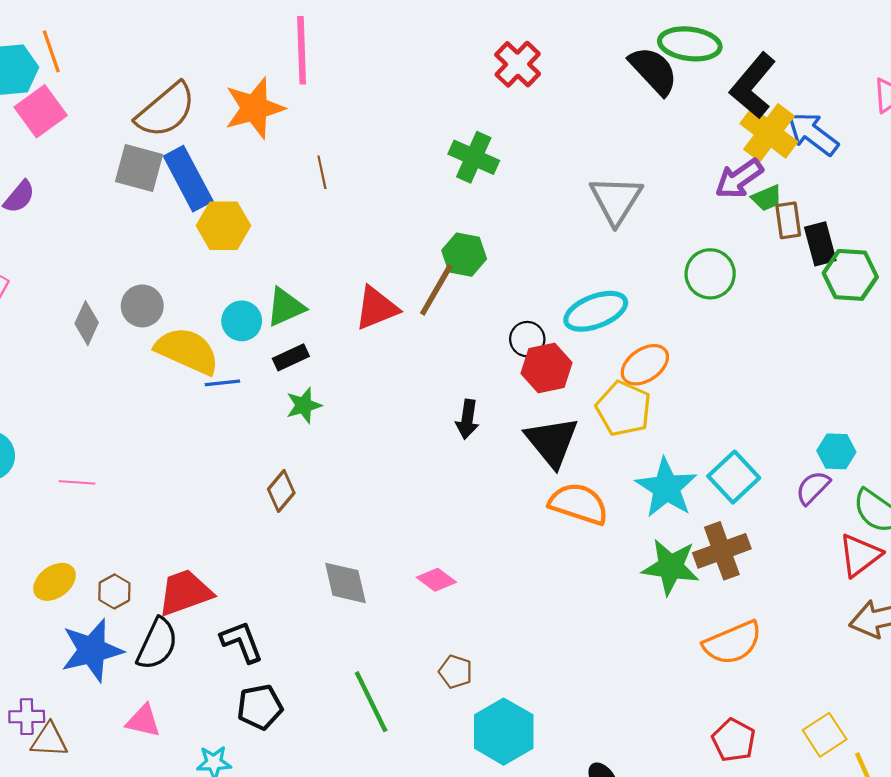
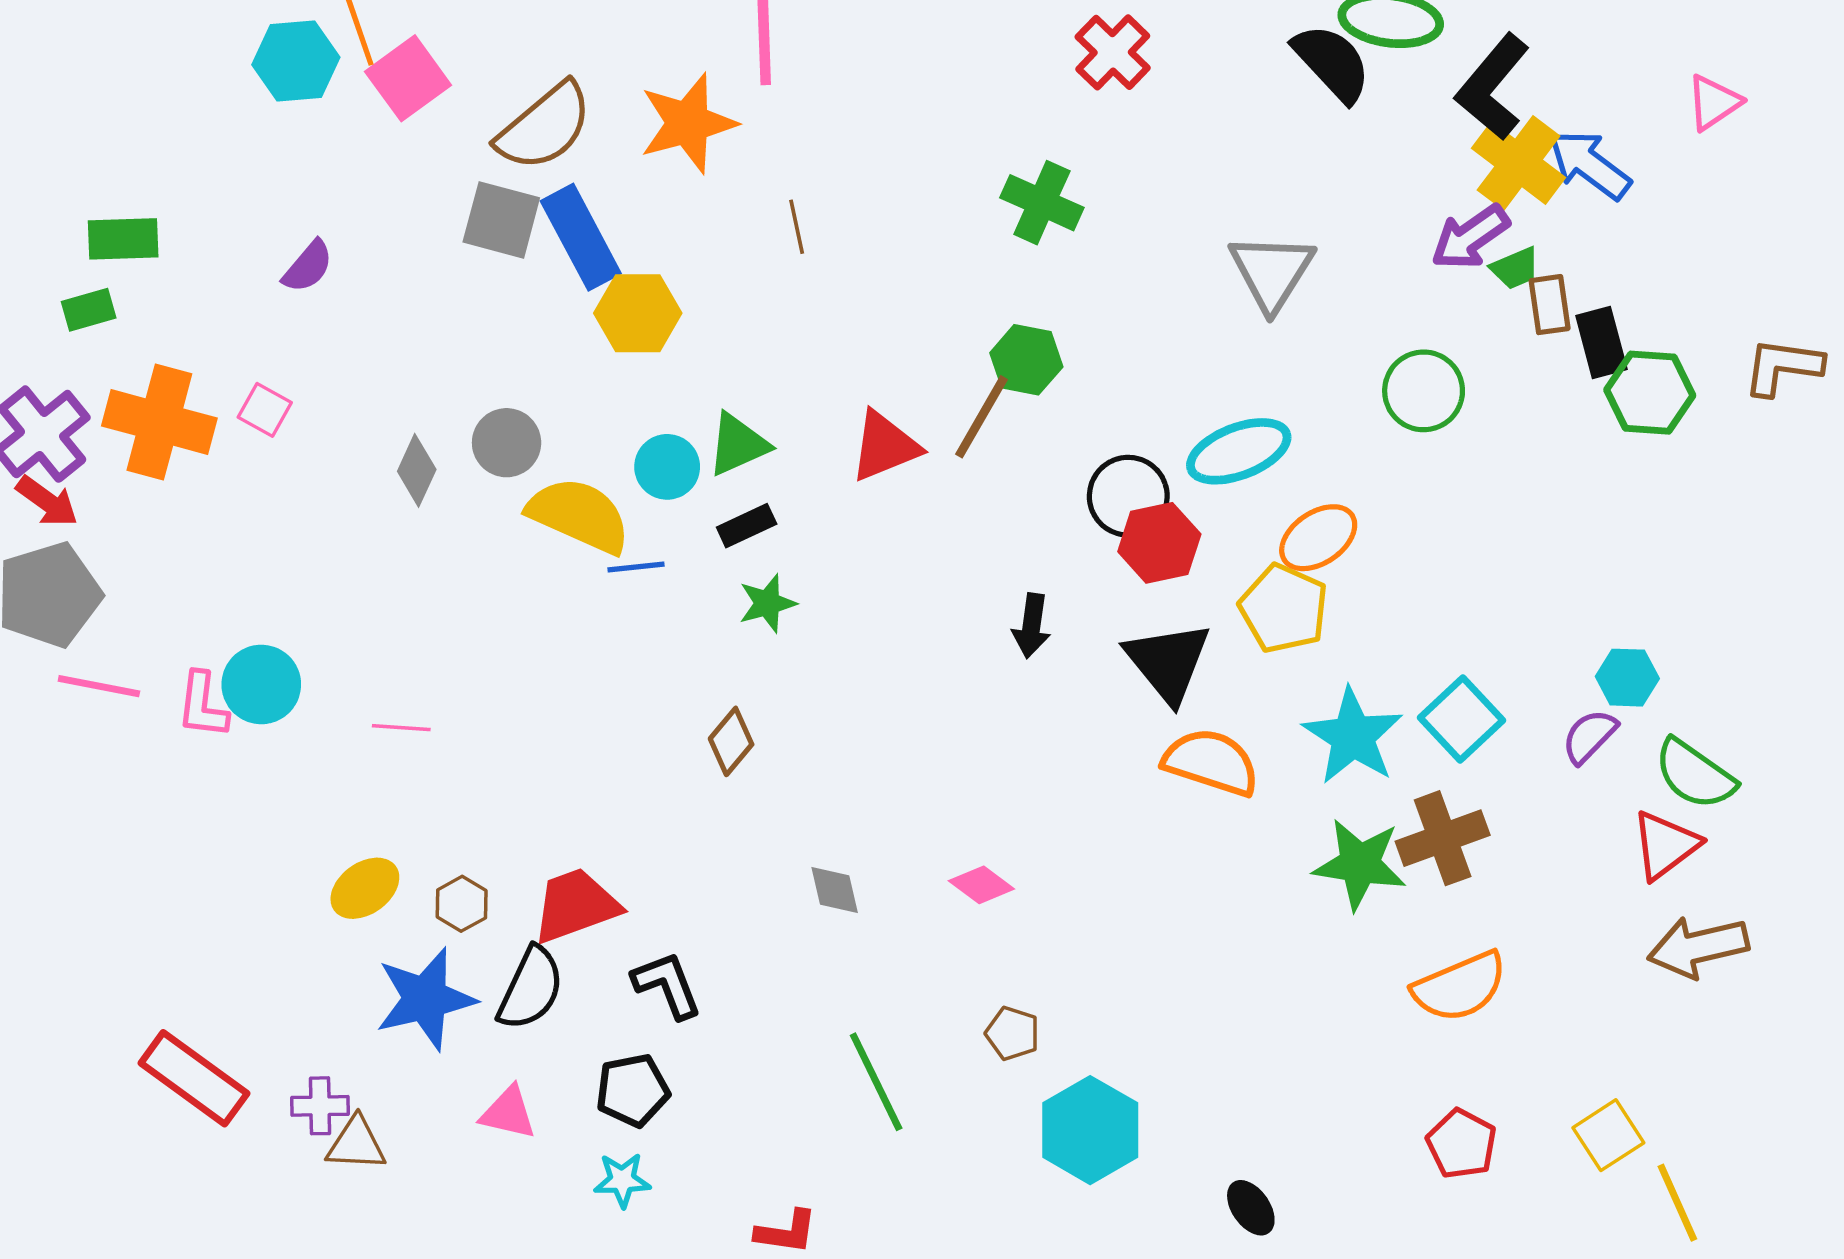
pink square: (41, 111) -> (408, 78), moved
black circle: (527, 339) -> (1128, 496), size x1.4
gray diamond: (345, 583) -> (835, 890), size x0.7
black pentagon: (260, 707) -> (633, 1090), moved

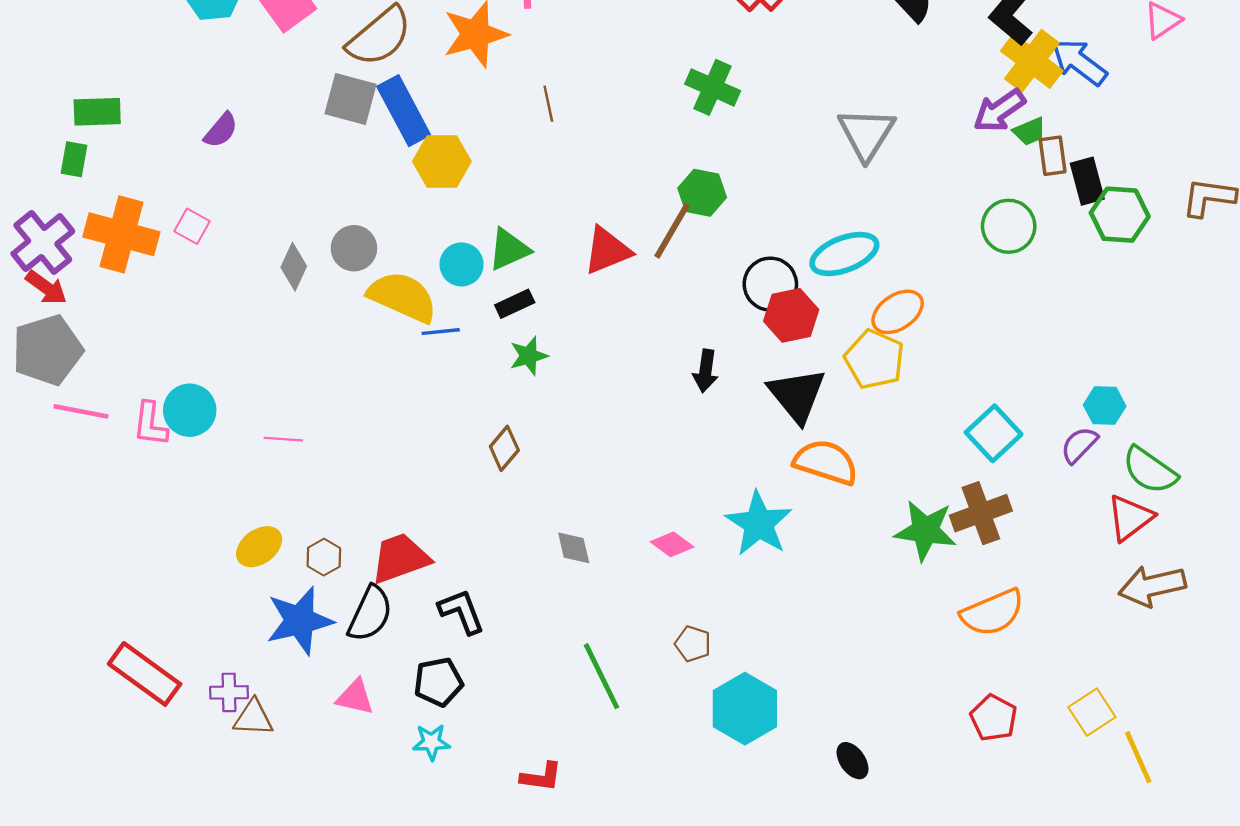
green rectangle: (89, 310) -> (74, 159), turned -64
green circle: (1424, 391) -> (1009, 226), moved
cyan star: (1353, 736) -> (759, 524), moved

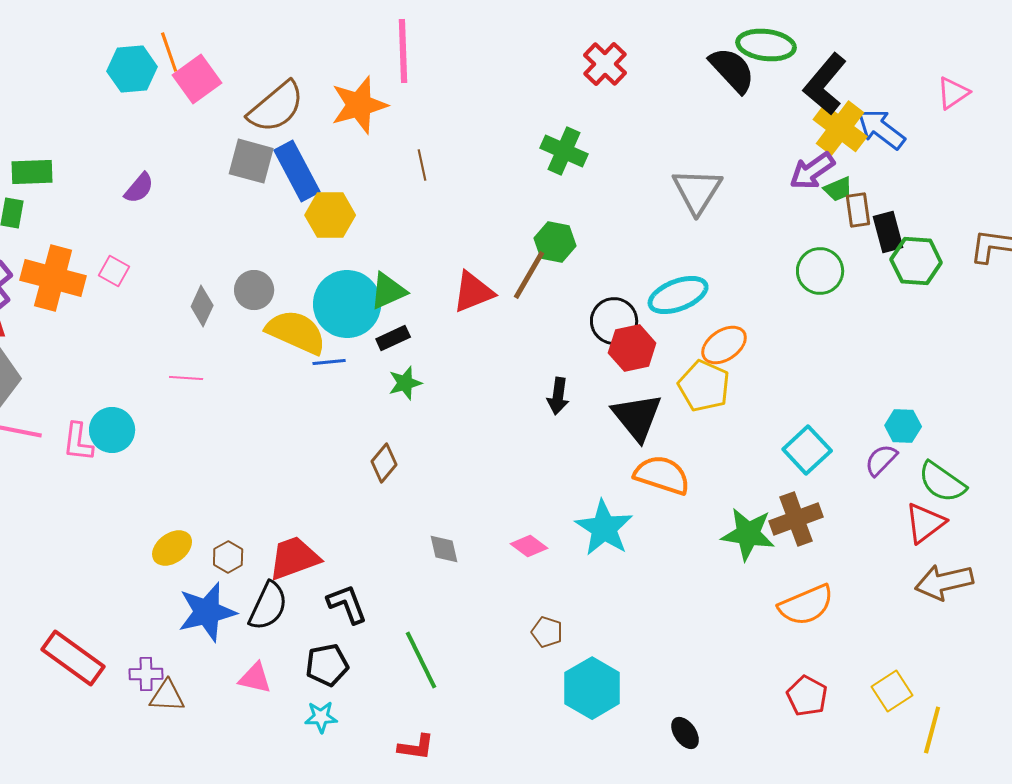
cyan circle: (462, 264) -> (347, 304), size x1.8
pink line: (283, 439) -> (186, 378), moved
green line: (601, 676) -> (421, 660), moved
yellow line: (1138, 757) -> (932, 730), turned 39

